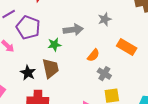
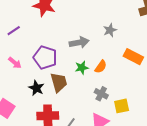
purple pentagon: (28, 27) -> (45, 57), moved
green star: (54, 45) -> (82, 68), moved
gray cross: (104, 74) -> (101, 94), moved

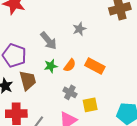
gray arrow: (79, 42) -> (48, 41), turned 60
orange rectangle: (133, 57) -> (95, 66), moved

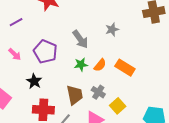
brown trapezoid: (28, 80) -> (75, 95), moved
yellow square: (90, 105) -> (118, 106), turned -35

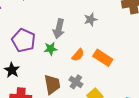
gray arrow: (80, 39) -> (59, 29), turned 48
green star: (81, 65) -> (51, 49), moved

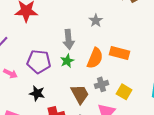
orange semicircle: (78, 55) -> (95, 58), size x1.5
gray cross: (76, 82) -> (101, 84), turned -32

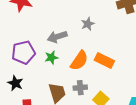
gray arrow: (69, 39) -> (57, 37), turned 66
purple pentagon: (39, 62) -> (24, 52), turned -30

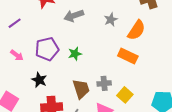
gray arrow: (57, 37) -> (74, 16), moved
orange semicircle: (79, 61) -> (136, 30), moved

